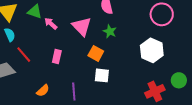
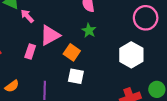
pink triangle: (82, 26) -> (50, 35), moved, turned 40

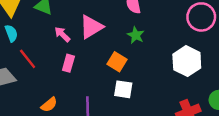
pink arrow: (27, 16) -> (62, 34), moved
pink triangle: (50, 35) -> (91, 27), moved

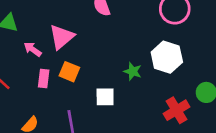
green star: (136, 35) -> (133, 71), moved
orange square: (117, 62) -> (69, 72), moved

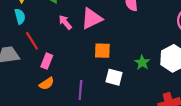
orange square: (69, 72) -> (102, 51), moved, turned -36
pink rectangle: (44, 78) -> (47, 61), moved

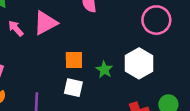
orange square: (102, 51) -> (74, 60), moved

